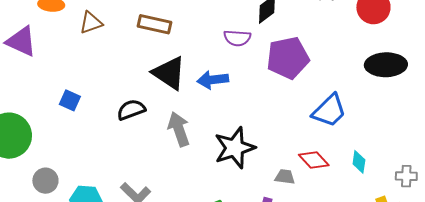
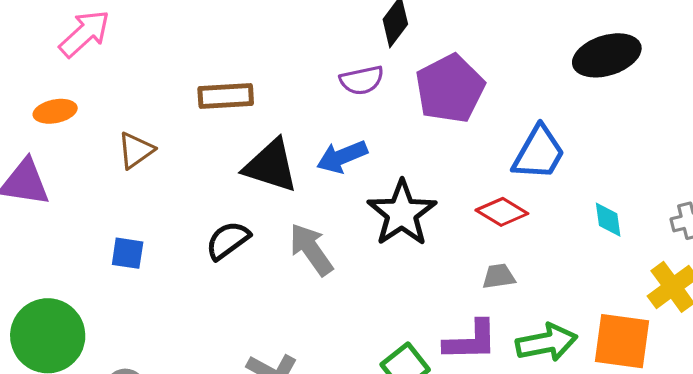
brown triangle: (91, 23) -> (136, 150), moved
black star: (235, 148) -> (402, 213), moved
red diamond: (314, 160) -> (502, 212), moved

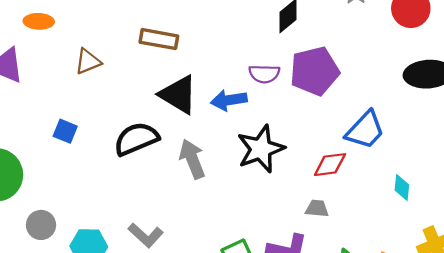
purple semicircle: (362, 80) -> (264, 74), moved
red diamond: (502, 212) -> (330, 165), turned -52
black semicircle: (228, 240) -> (136, 139), size x1.4

